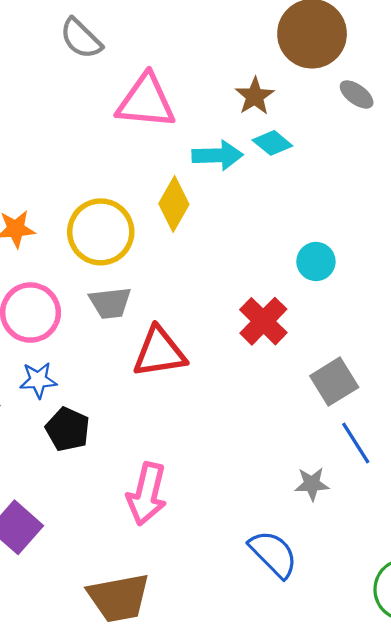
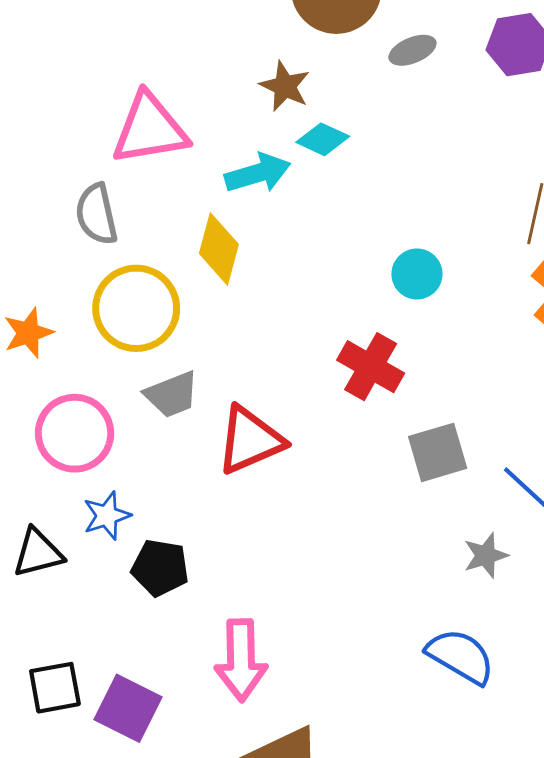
gray semicircle: (81, 38) -> (97, 214), moved, turned 48
gray ellipse: (357, 94) -> (412, 50), turned -44
gray square: (334, 382) -> (438, 452), moved, turned 30
pink arrow: (147, 494) -> (241, 660), moved

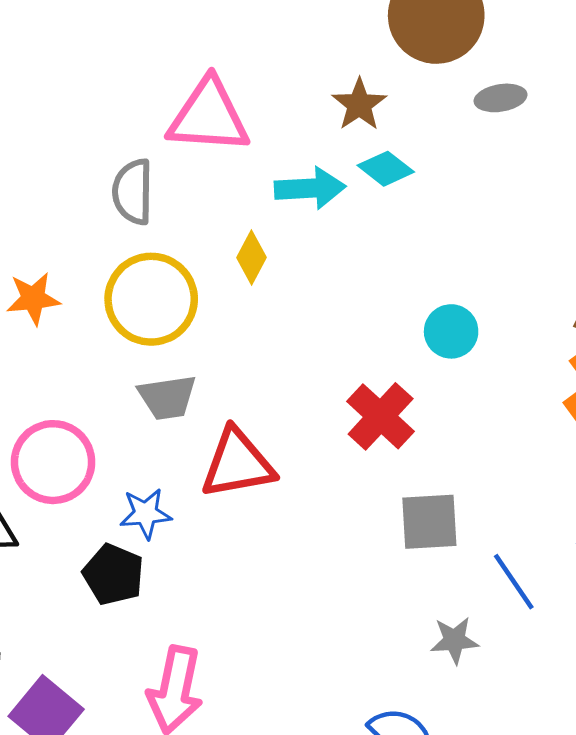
yellow diamond: (219, 249) -> (251, 258), size x0.7
pink circle: (75, 433) -> (53, 462), moved
blue star: (107, 516) -> (146, 514), moved

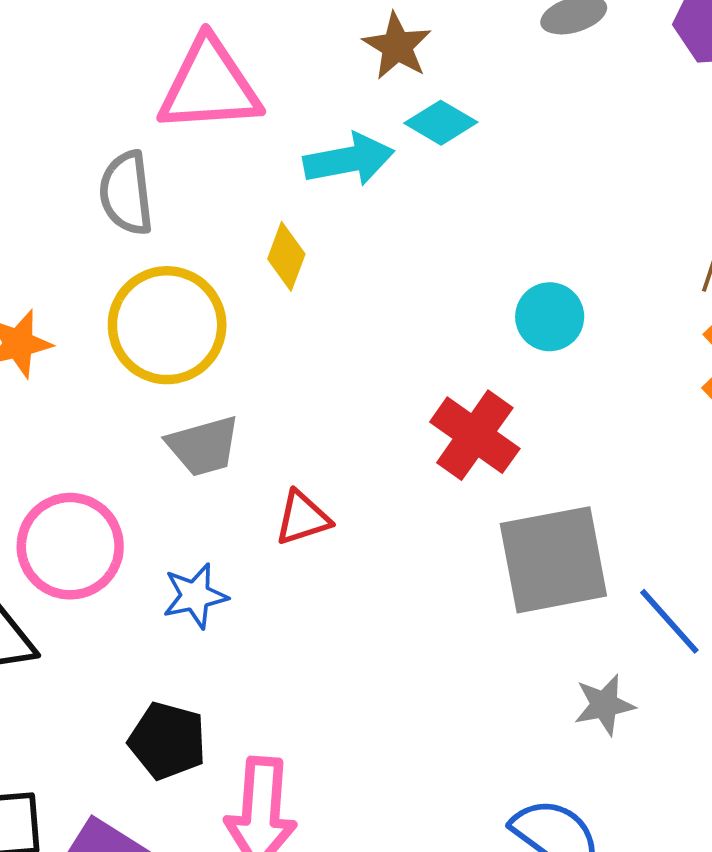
red triangle: (237, 464) -> (303, 518), size x0.6
gray square: (429, 522) -> (553, 560), size x1.4
black pentagon: (113, 574) -> (167, 741), moved

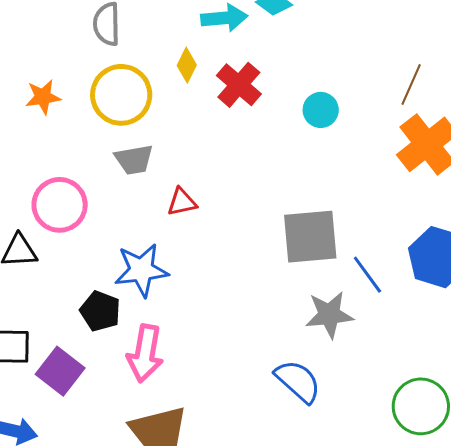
red cross: (475, 435) -> (239, 85), moved
blue star: (195, 596) -> (141, 270), moved, size x1.6
gray star: (604, 705) -> (329, 315), size x1.5

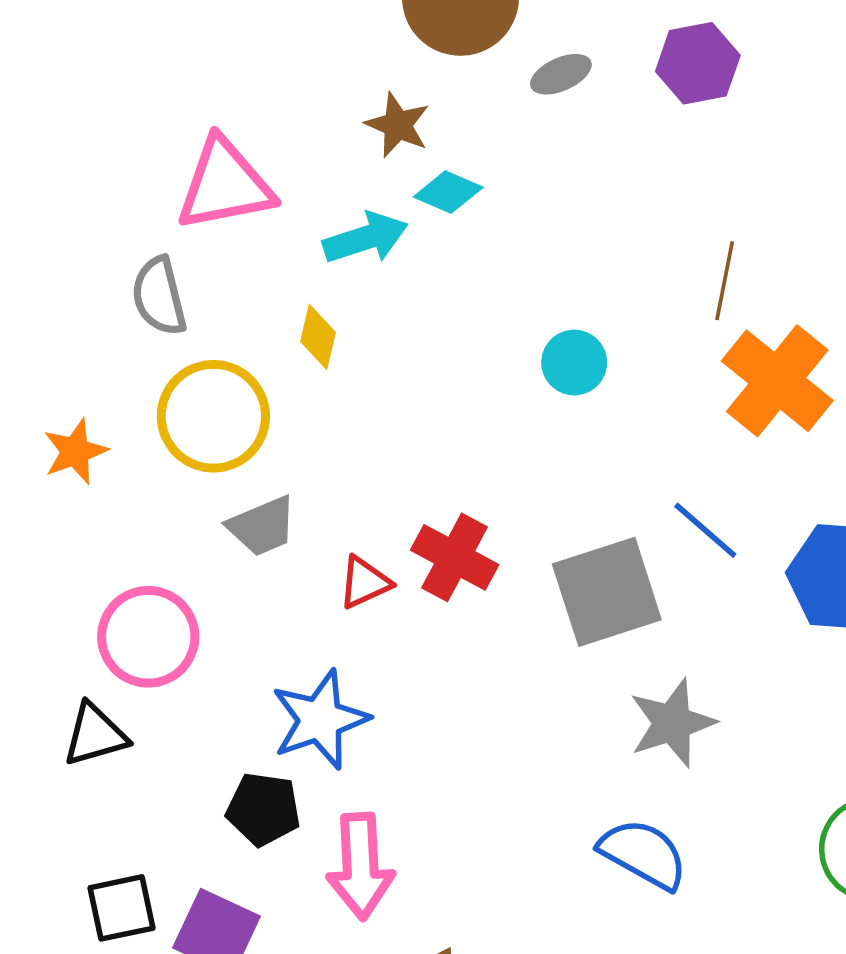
red cross: (239, 85) -> (455, 557), moved
blue line: (367, 275) -> (705, 530), moved

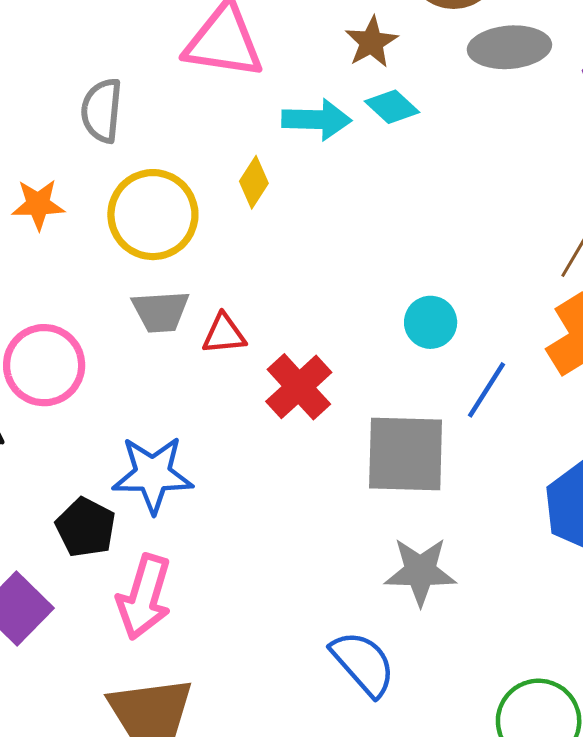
gray ellipse: (561, 74) -> (509, 47), size x1.6
gray semicircle: (159, 296) -> (102, 110), moved
cyan circle: (574, 363) -> (431, 322), moved
blue line: (705, 530) -> (486, 390), moved, turned 62
red triangle: (365, 582) -> (224, 334), moved

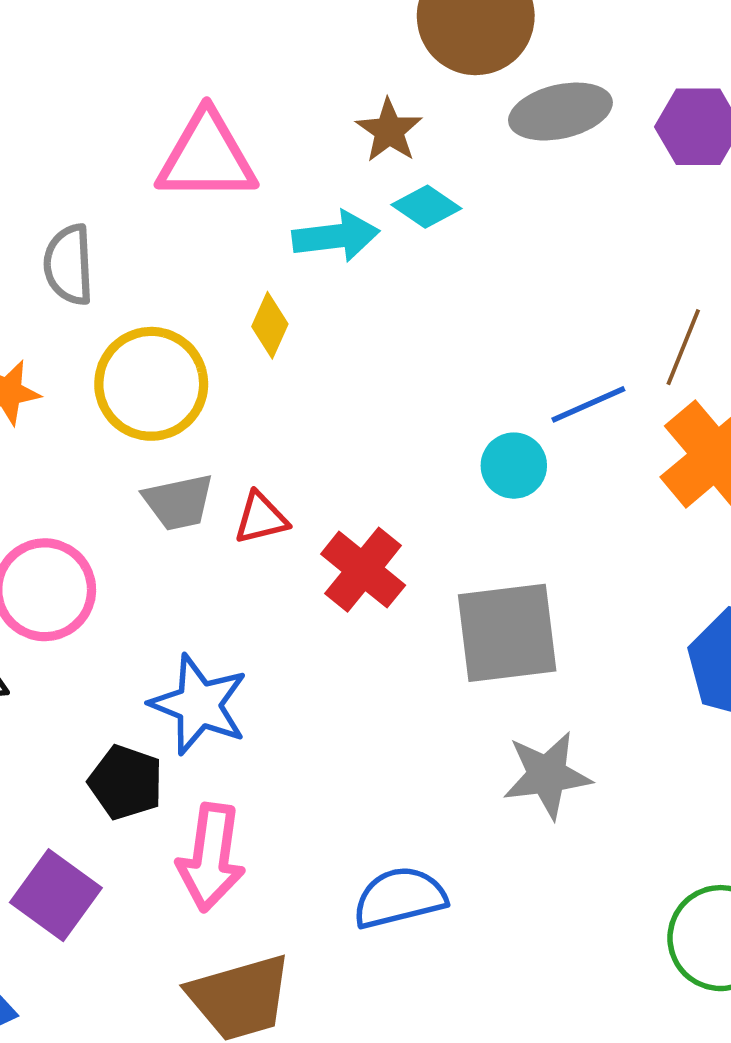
blue line: (486, 390) -> (588, 404), moved, turned 42
blue star: (153, 474) -> (199, 705), turned 30
blue semicircle: (363, 663) -> (400, 897), moved, turned -54

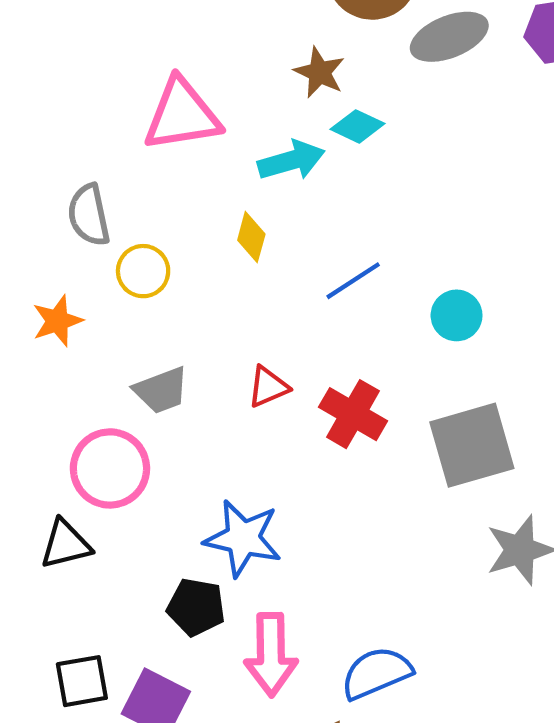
yellow circle: (151, 384) -> (143, 271), moved, size x0.6
blue line: (588, 404) -> (353, 281), moved
gray trapezoid: (179, 502) -> (161, 390), moved
blue semicircle: (400, 897) -> (376, 673), moved

